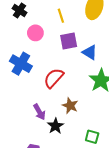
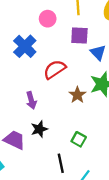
brown star: (70, 106) -> (77, 95), moved
black star: (55, 126) -> (39, 129), moved

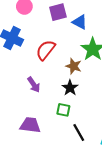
black star: (39, 129) -> (70, 88), moved
green square: (79, 139) -> (63, 110), moved

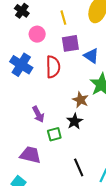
red semicircle: (46, 50) -> (53, 67), moved, turned 135
green square: (63, 110) -> (54, 134), moved, turned -32

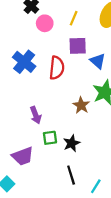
yellow line: (63, 18) -> (74, 18), turned 32
pink circle: (37, 34) -> (45, 23), moved
black star: (75, 121) -> (72, 143), moved
purple trapezoid: (30, 155) -> (23, 156), turned 140

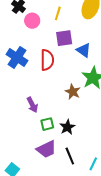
purple trapezoid: (23, 156) -> (46, 149), moved

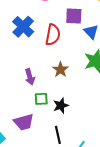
brown star: (73, 92) -> (60, 70), moved
purple trapezoid: (46, 149) -> (24, 122), moved

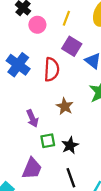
purple square: (74, 16) -> (72, 46), turned 36
purple trapezoid: (24, 122) -> (32, 169), turned -45

